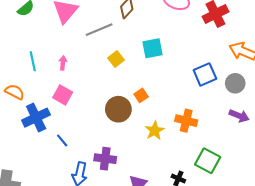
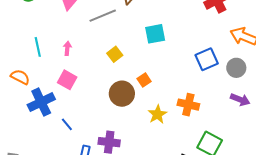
yellow square: (116, 59) -> (115, 54), moved

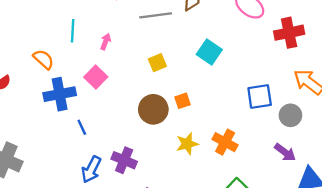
cyan square: (155, 34) -> (209, 52), turned 30

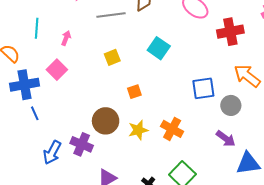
brown circle: (153, 109) -> (106, 121), moved
blue line: (82, 127) -> (35, 113), moved

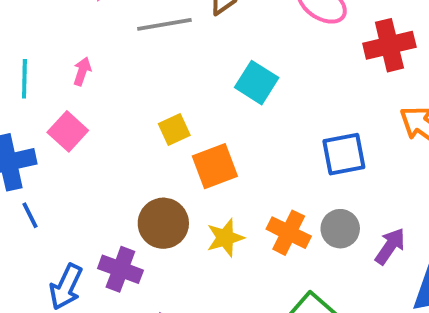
cyan line: (37, 28) -> (24, 79), moved
yellow square: (112, 57) -> (174, 130), moved
orange square: (134, 92) -> (215, 166), size x1.6
gray circle: (231, 105) -> (340, 229), moved
purple arrow: (226, 139) -> (390, 246), turned -90

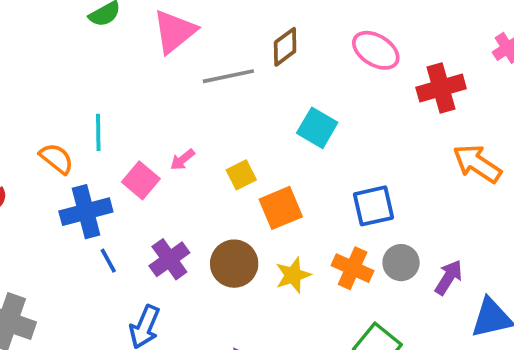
pink arrow: (82, 71) -> (183, 160), moved, turned -145
blue square: (344, 154) -> (374, 206), moved
purple cross: (120, 269) -> (169, 259), moved, turned 36

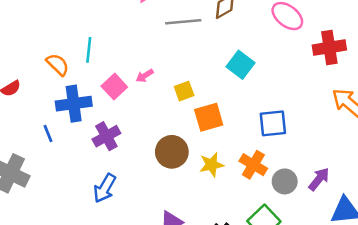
purple cross: (169, 259) -> (106, 136), moved
blue line: (108, 261) -> (48, 134), moved
gray circle: (401, 263) -> (285, 181), moved

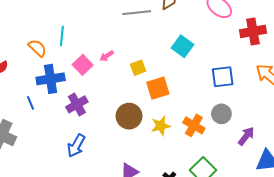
blue square: (273, 123) -> (223, 77), moved
gray circle: (285, 181) -> (221, 114), moved

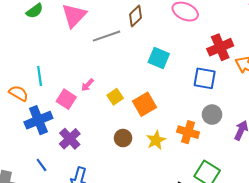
red cross: (253, 31) -> (220, 47), moved
yellow square: (138, 68) -> (115, 97), moved
blue square: (223, 77) -> (205, 78), turned 30
blue line: (31, 103) -> (41, 165), moved
brown circle: (129, 116) -> (123, 138), size x0.7

